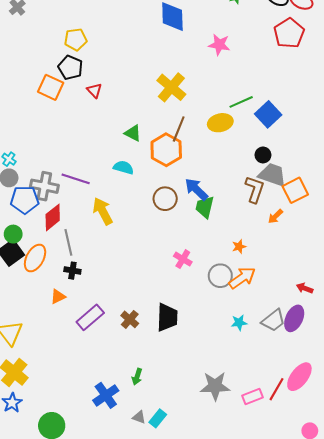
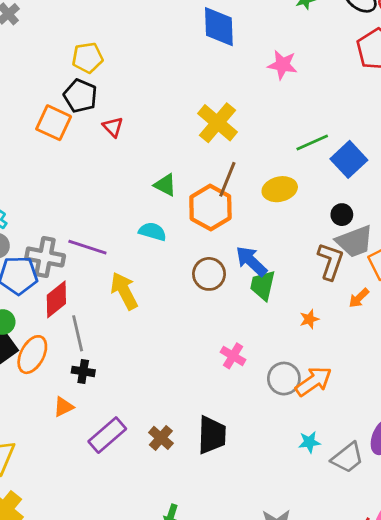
yellow ellipse: (220, 123) -> (280, 189), moved
gray trapezoid: (272, 175) -> (355, 241), turned 140
orange star: (239, 247) -> (309, 319), moved
gray trapezoid: (273, 320) -> (348, 458), moved

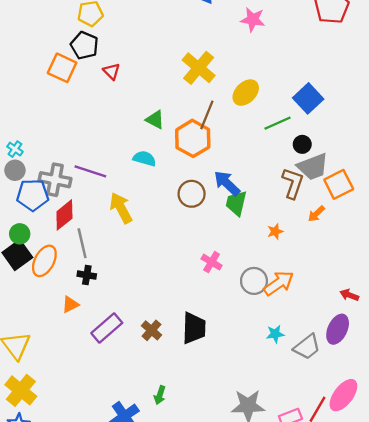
green line: (312, 143) -> (278, 123), moved
yellow ellipse: (280, 189) -> (246, 93), moved, turned -32

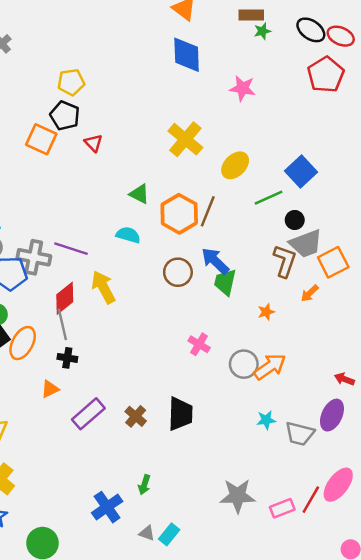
brown line: (207, 115) -> (208, 211), moved
red diamond: (64, 215) -> (65, 298), moved
gray trapezoid: (307, 347) -> (300, 434), turned 52

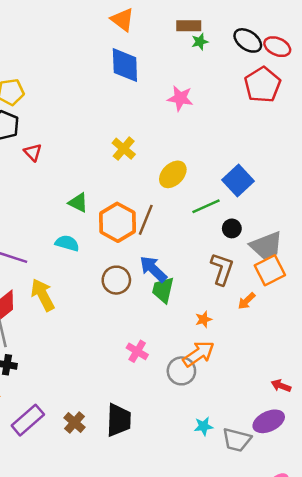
yellow cross: (185, 139) -> (124, 149), size x0.7
gray trapezoid: (306, 244) -> (266, 246), moved
orange arrow: (270, 367) -> (199, 354), moved
purple ellipse: (332, 415) -> (269, 421), turned 40

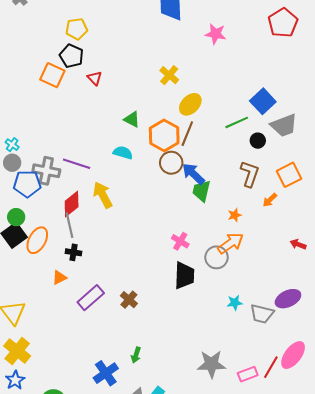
yellow ellipse: (173, 174) -> (190, 104), moved
gray trapezoid: (266, 246) -> (284, 125), moved
brown circle: (116, 280) -> (171, 163), moved
red arrow: (281, 386) -> (298, 244), moved
black trapezoid: (119, 420) -> (184, 275), moved

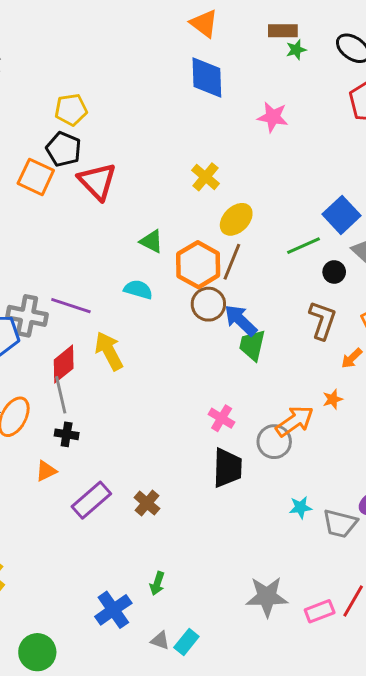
red triangle: (95, 78) -> (97, 181), size x1.8
orange star: (235, 215) -> (333, 399), moved

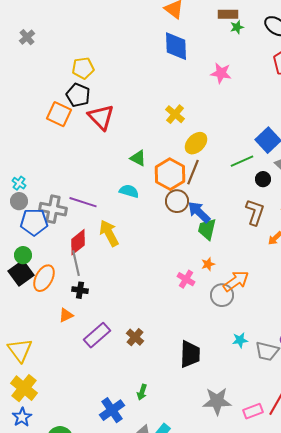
orange star: (333, 399) -> (208, 264), moved
black trapezoid: (227, 468) -> (190, 354), moved

